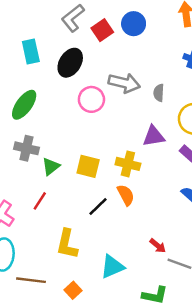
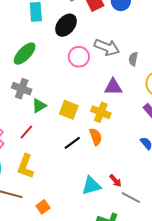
purple triangle: (154, 136) -> (113, 87), moved
yellow L-shape: (67, 244) -> (26, 166), moved
cyan triangle: (112, 267) -> (91, 186), moved

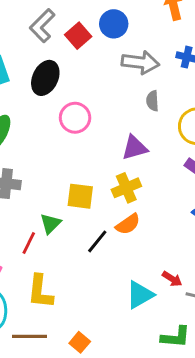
gray arrow: (107, 47) -> (140, 62), moved
green triangle: (39, 106) -> (50, 224), moved
yellow cross: (101, 112) -> (126, 188), turned -30
orange semicircle: (96, 137) -> (128, 224), turned 90

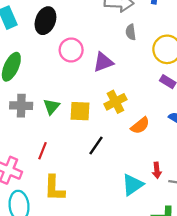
purple triangle: (135, 148) -> (103, 62), moved
green triangle: (50, 224) -> (51, 106), moved
orange semicircle: (128, 224) -> (140, 126), moved
red arrow: (172, 279) -> (157, 170), turned 56

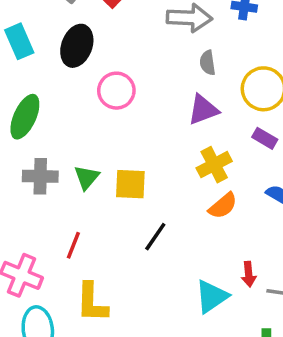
purple triangle: (103, 62) -> (203, 110), moved
yellow cross: (115, 102) -> (214, 165), moved

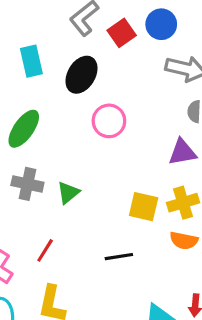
yellow square: (130, 184) -> (144, 207), moved
orange semicircle: (223, 206) -> (184, 241), turned 40
black line: (155, 237) -> (119, 257), turned 36

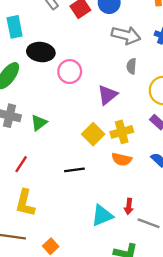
black ellipse: (81, 75) -> (41, 52), moved, turned 65
purple triangle: (182, 152) -> (107, 95), moved, turned -30
yellow square: (144, 207) -> (93, 134), turned 30

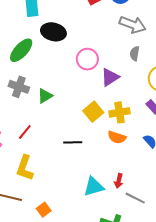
pink circle: (70, 72) -> (87, 59), moved

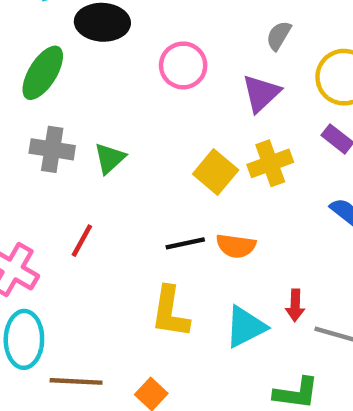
gray semicircle: (135, 53) -> (279, 36), turned 32
purple triangle: (110, 77) -> (261, 93), moved
orange semicircle: (117, 137) -> (236, 246), moved
yellow L-shape: (25, 168) -> (170, 312), moved

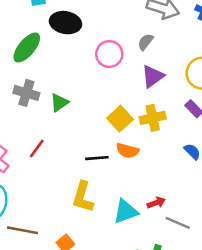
gray semicircle: (279, 36) -> (146, 42), moved
orange semicircle: (236, 246) -> (127, 151), moved
red arrow: (295, 305) -> (156, 203), turned -120

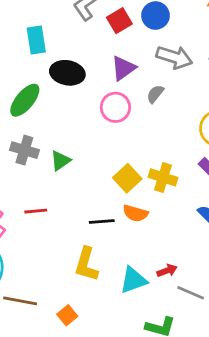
purple triangle: (153, 76) -> (123, 68), moved
yellow cross: (153, 118) -> (163, 177), turned 30
red line: (37, 148) -> (36, 211), turned 48

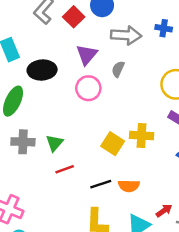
red line: (36, 211) -> (65, 169), moved
orange semicircle: (135, 213) -> (129, 186), moved

